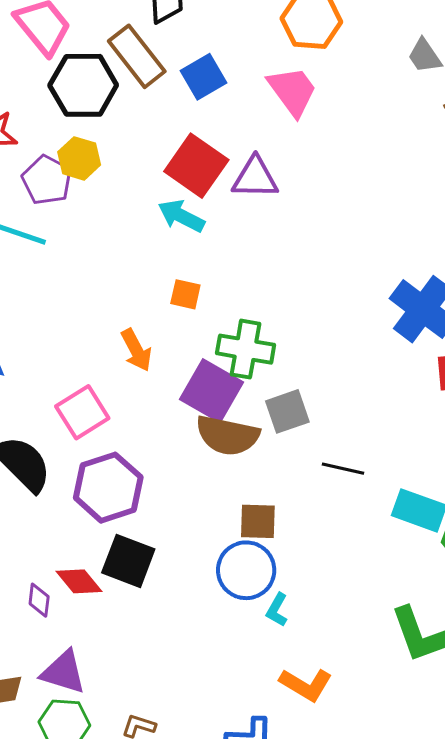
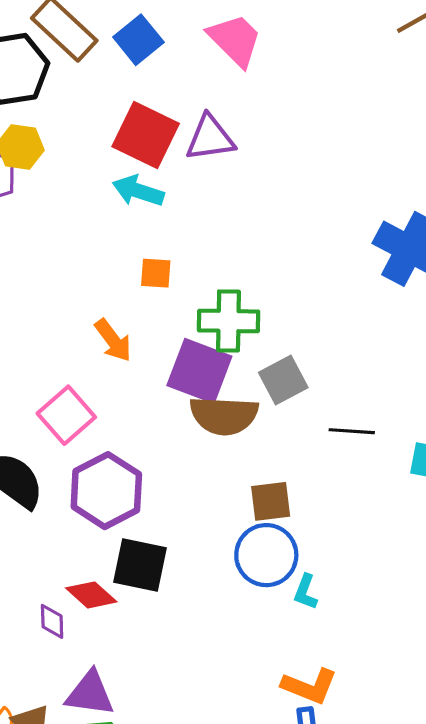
orange L-shape: (306, 685) -> (310, 686), moved

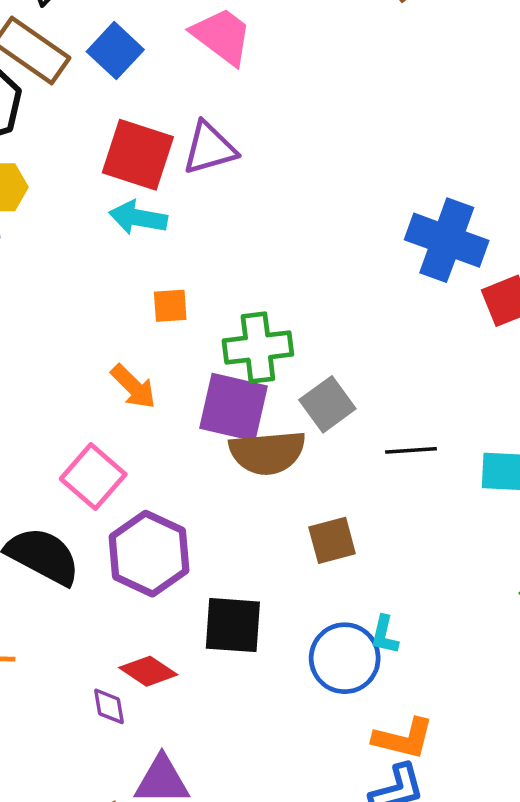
blue circle: (266, 555) -> (345, 658), moved
black square: (140, 565) -> (233, 625), moved

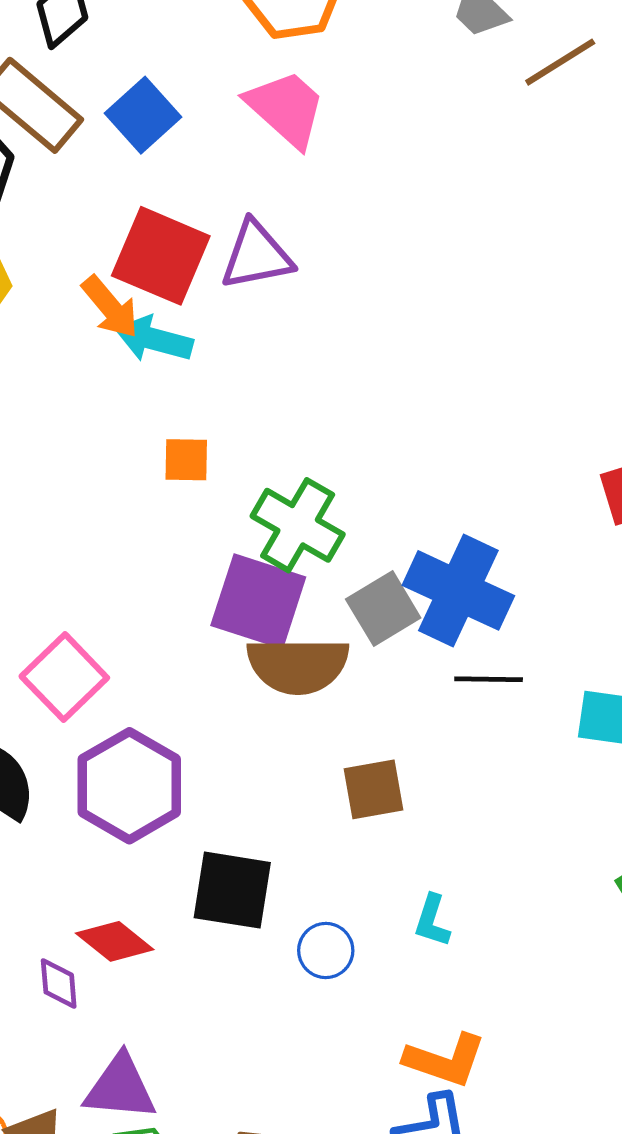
blue cross: (447, 240) -> (458, 590), moved
green cross: (258, 348) -> (298, 525), turned 32
orange arrow: (133, 387) -> (110, 307), moved
blue circle: (345, 658) -> (326, 951), moved, size x0.6

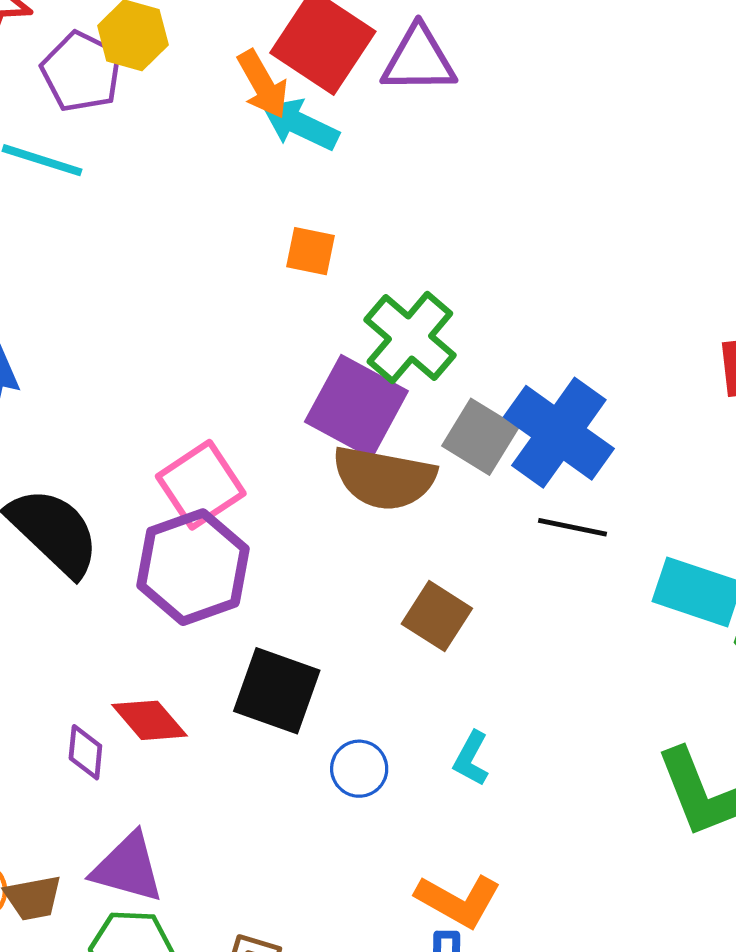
gray square: (383, 609) -> (480, 437), turned -38
pink square: (64, 677) -> (201, 485), moved
brown square: (373, 789) -> (437, 616), turned 32

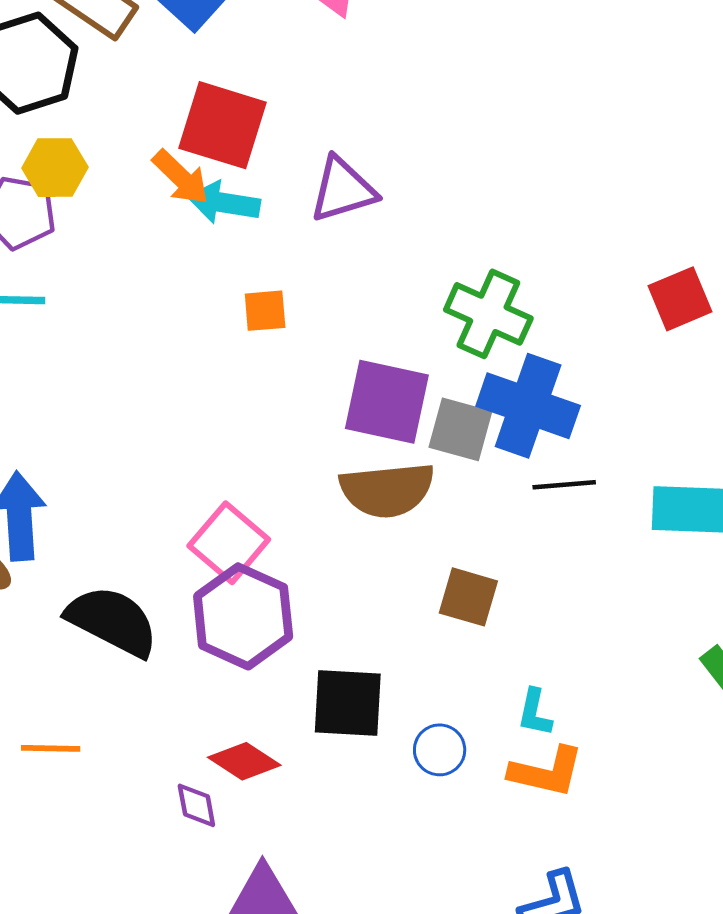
purple triangle: (419, 60) -> (343, 190), moved
green cross: (410, 337) -> (488, 314), moved
purple square: (356, 406) -> (387, 402), moved
orange L-shape: (458, 901) -> (546, 772), moved

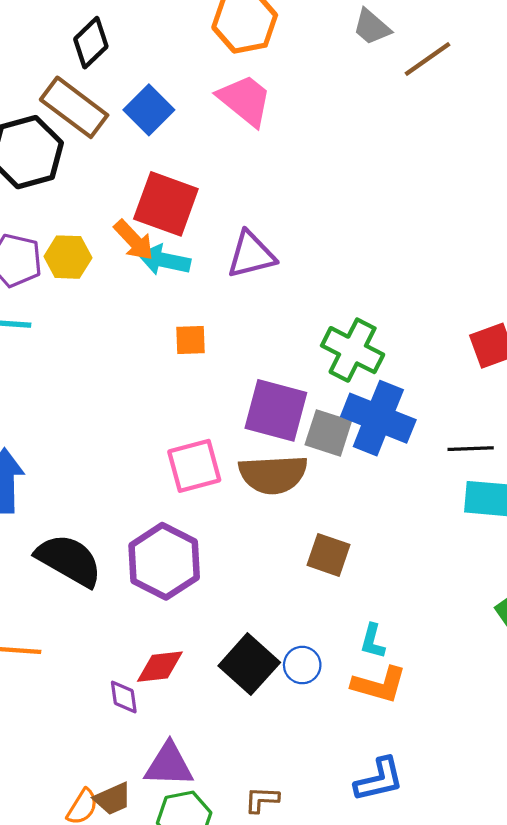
yellow hexagon: (55, 168) -> (68, 257), moved
black line: (564, 485) -> (471, 449), moved
pink square: (229, 543) -> (194, 466), moved, turned 32
black square: (348, 703) -> (249, 664), moved, turned 36
red diamond: (244, 761) -> (160, 667), turned -42

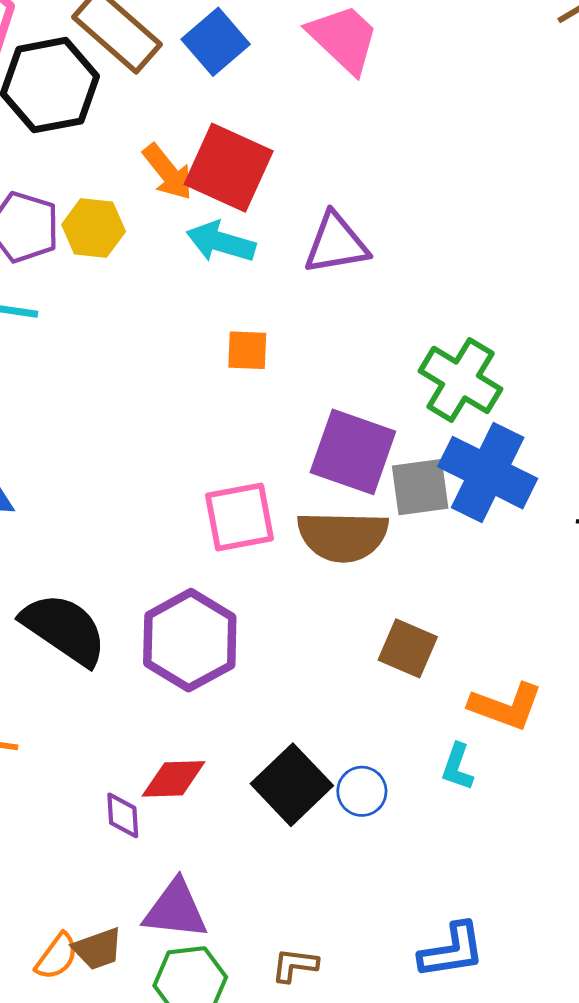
orange arrow: (134, 240) -> (168, 172), moved
gray square: (328, 433) -> (420, 487), turned -30
orange L-shape: (379, 685) -> (506, 706), moved

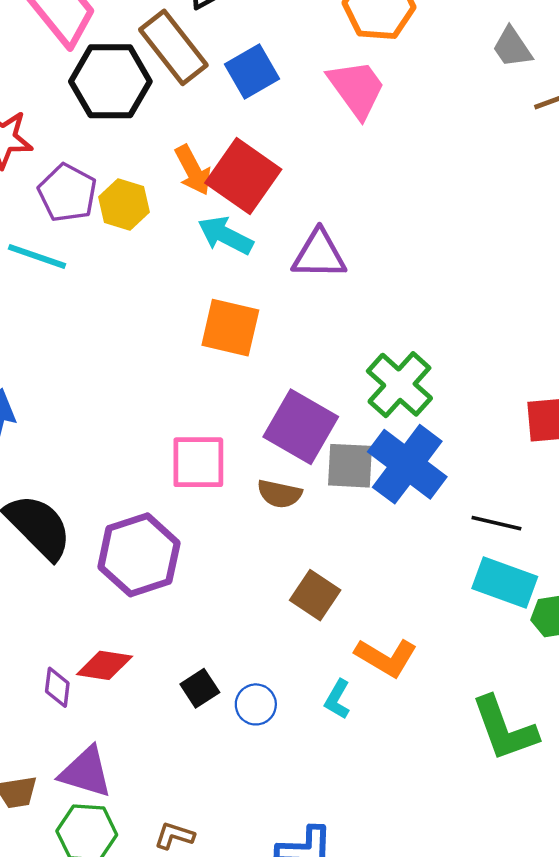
orange square: (247, 350) -> (230, 328), size x1.6
brown semicircle: (343, 536) -> (279, 494), size x0.6
black square: (292, 785) -> (200, 688), size x0.6

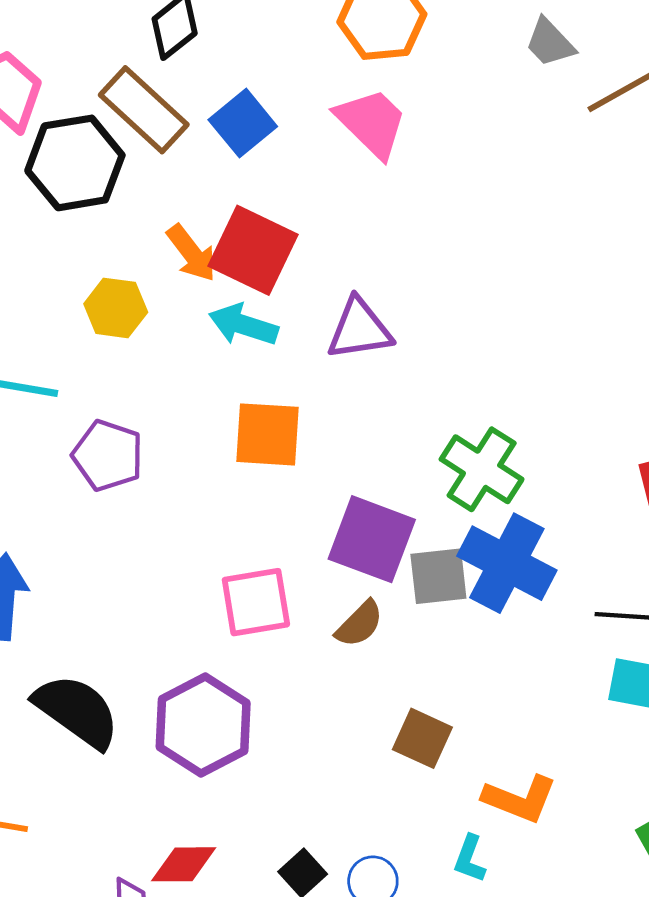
purple pentagon: (67, 193) -> (108, 455), moved
brown semicircle: (279, 494) -> (359, 624), turned -48

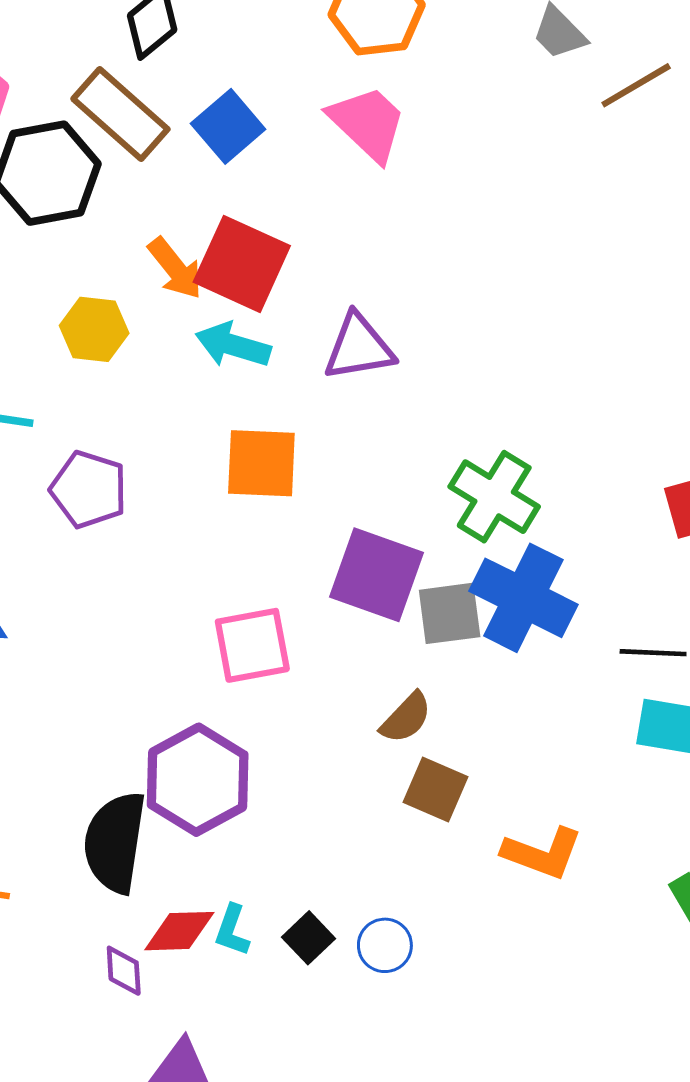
brown semicircle: (359, 624) -> (406, 718), moved
black semicircle: (77, 711) -> (115, 842), moved, turned -116
cyan L-shape: (470, 859) -> (232, 930), moved

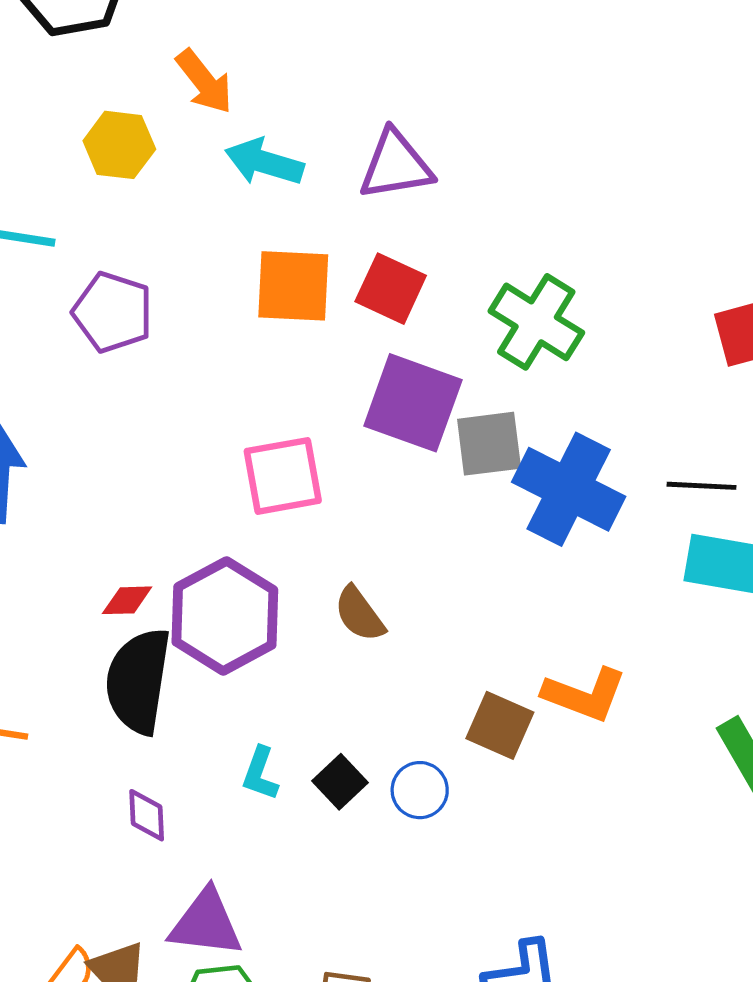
red square: (242, 264) -> (391, 289), moved, size x0.7
blue cross: (523, 598) -> (569, 489), moved
brown semicircle: (406, 718) -> (359, 614), moved, turned 100
brown square: (436, 789) -> (500, 725), moved
red diamond: (179, 931) -> (127, 600), moved, size x0.7

